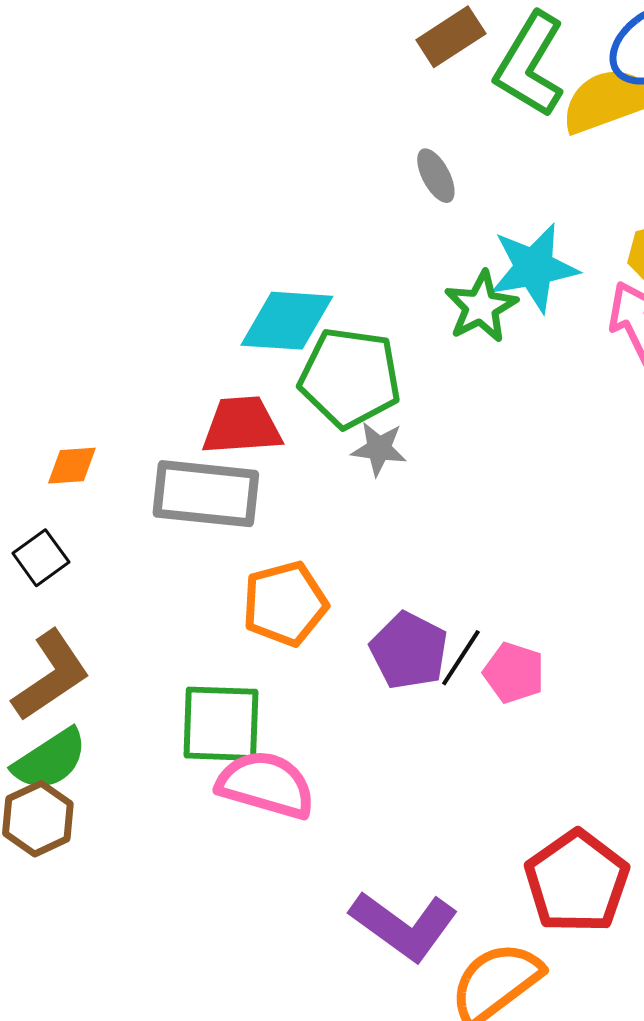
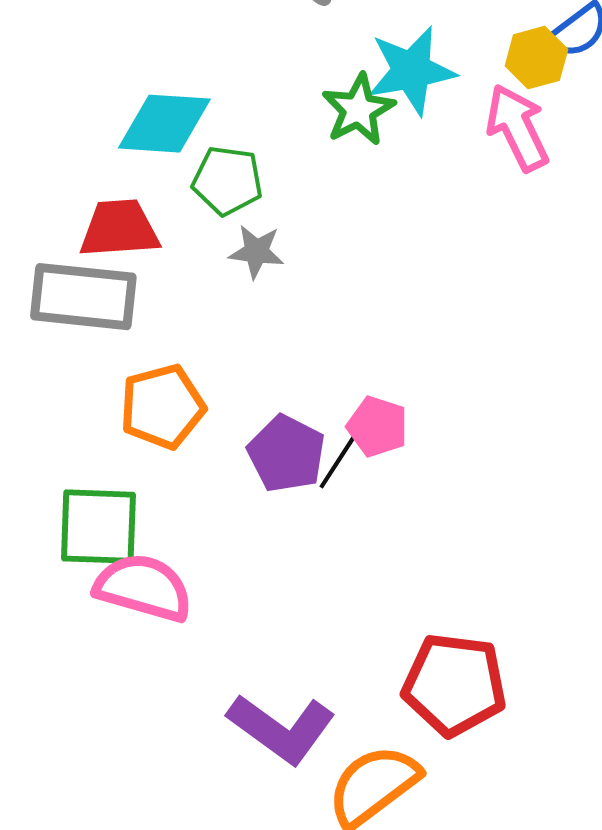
green pentagon: (350, 378) -> (227, 181), size x0.7
pink pentagon: (514, 673) -> (377, 427), moved
red pentagon: (577, 882) -> (454, 685), turned -30

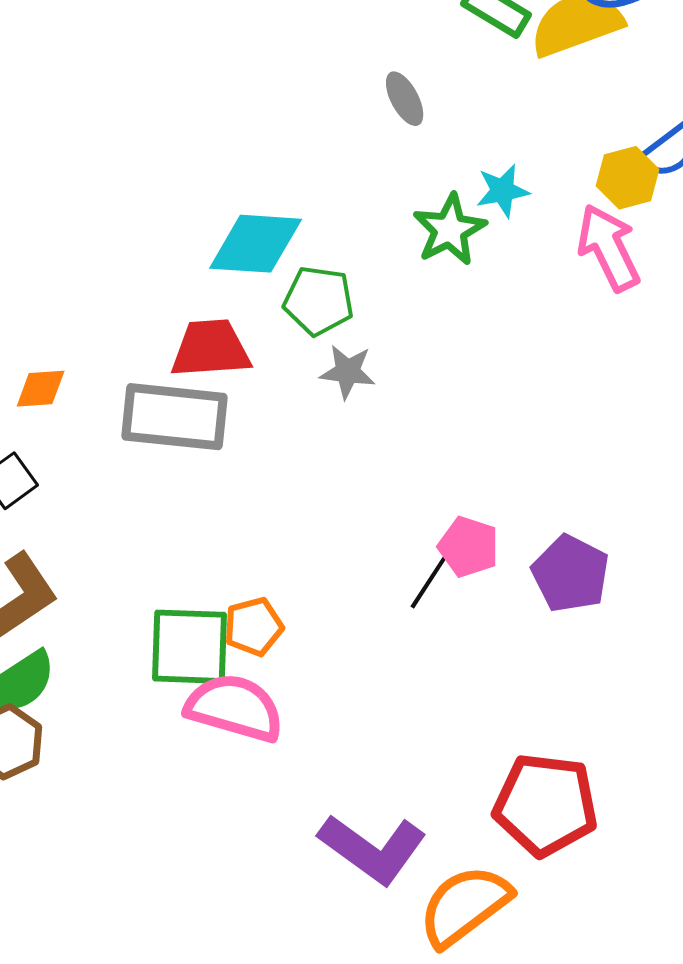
cyan star: (411, 71) -> (503, 191), size x0.6
orange pentagon: (162, 407) -> (254, 627), moved, size x0.7
purple pentagon: (286, 454) -> (571, 574), moved

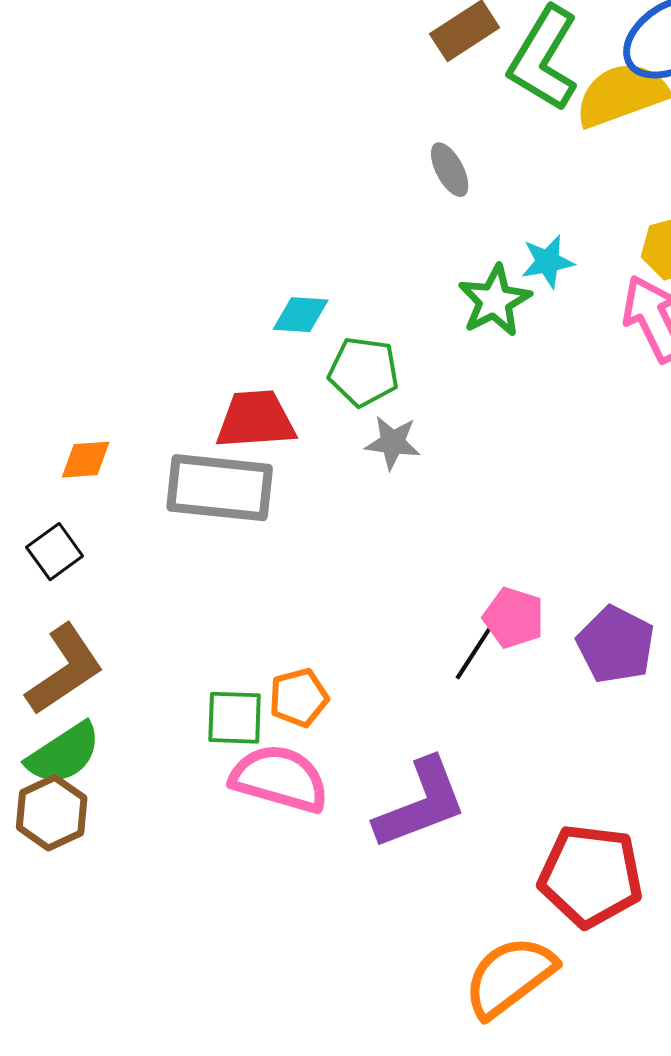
cyan diamond: (256, 244) -> (301, 315), size x0.6
green square: (190, 647) -> (235, 718), size x0.7
purple L-shape: (373, 849) -> (421, 804), moved, turned -57

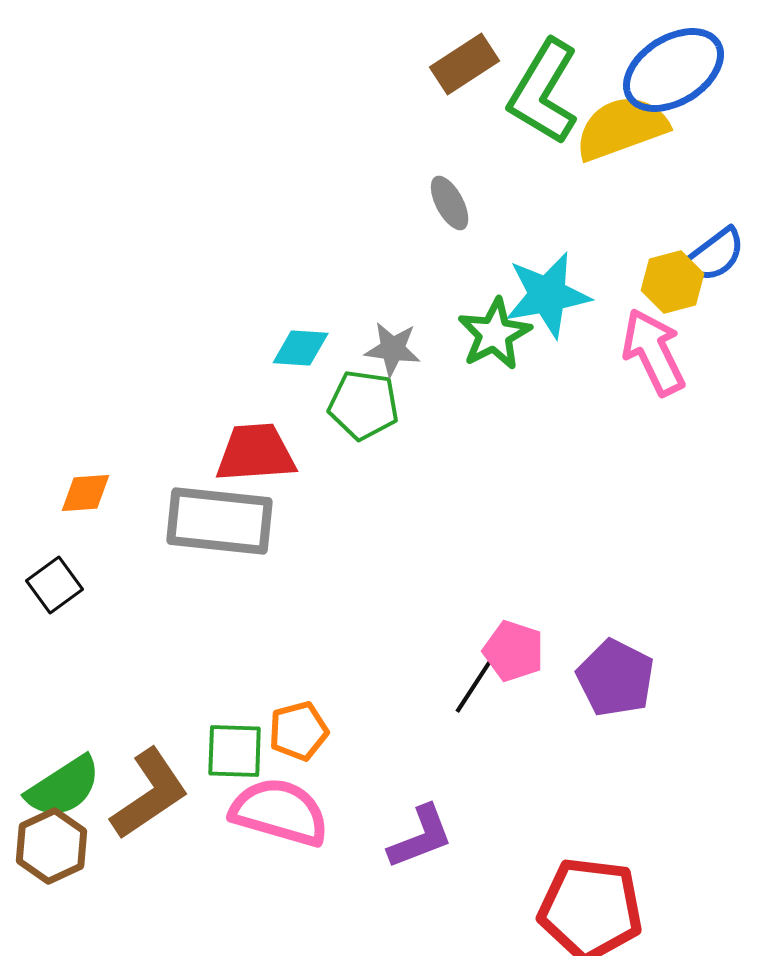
cyan star: (548, 262) -> (548, 295), size x1.6
gray star: (393, 443) -> (393, 349), moved
brown L-shape: (65, 670) -> (150, 794), moved
purple L-shape: (421, 804) -> (421, 837), size x0.7

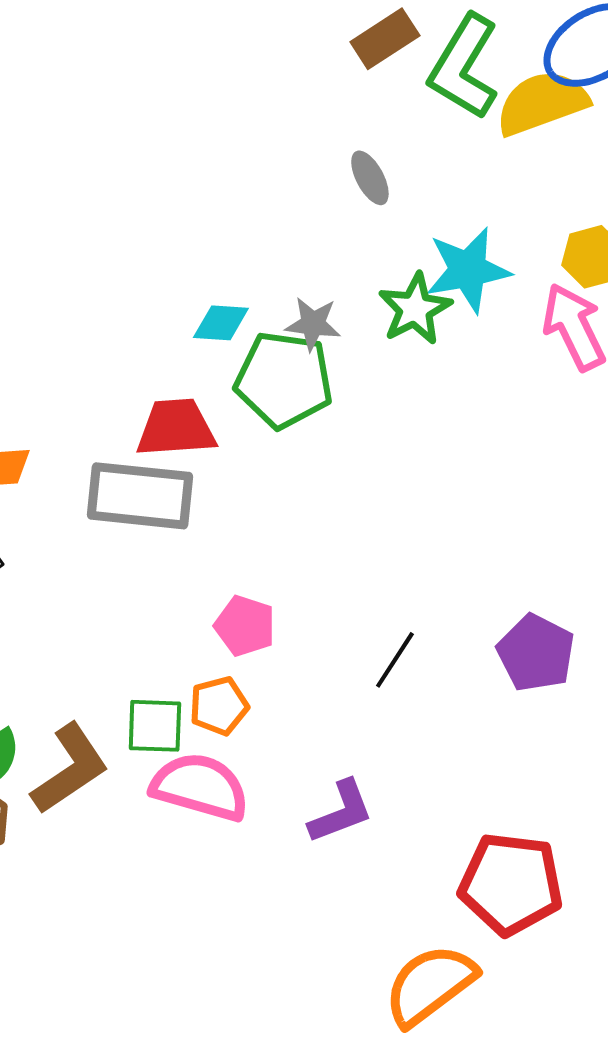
green pentagon: (364, 405) -> (284, 380), size x1.4
pink pentagon: (514, 651) -> (245, 626), moved

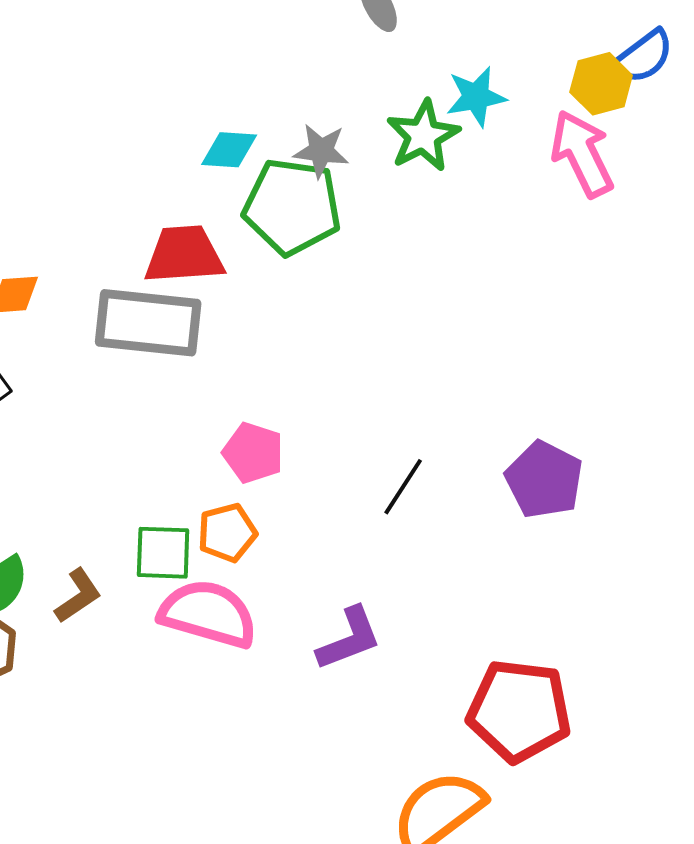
cyan star: (468, 270) -> (476, 97), size x0.7
brown L-shape: (70, 769) -> (78, 596), size x0.6

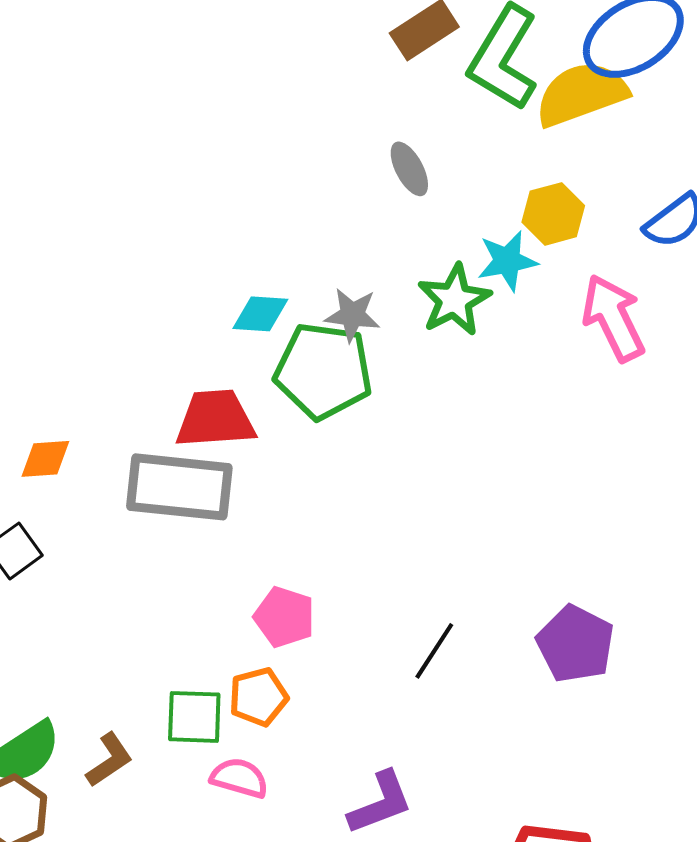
yellow hexagon: (601, 84) -> (553, 214), moved
pink semicircle: (208, 614) -> (239, 778), size x0.6

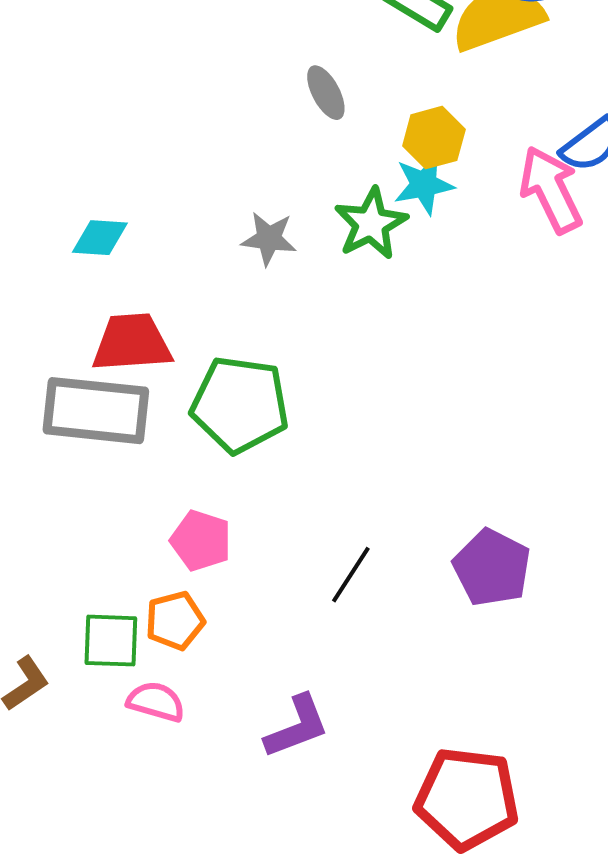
yellow hexagon: (553, 214) -> (434, 138), moved
cyan diamond: (260, 314) -> (100, 238), moved
pink arrow: (613, 318) -> (551, 190), moved
green pentagon: (323, 371) -> (240, 405), moved

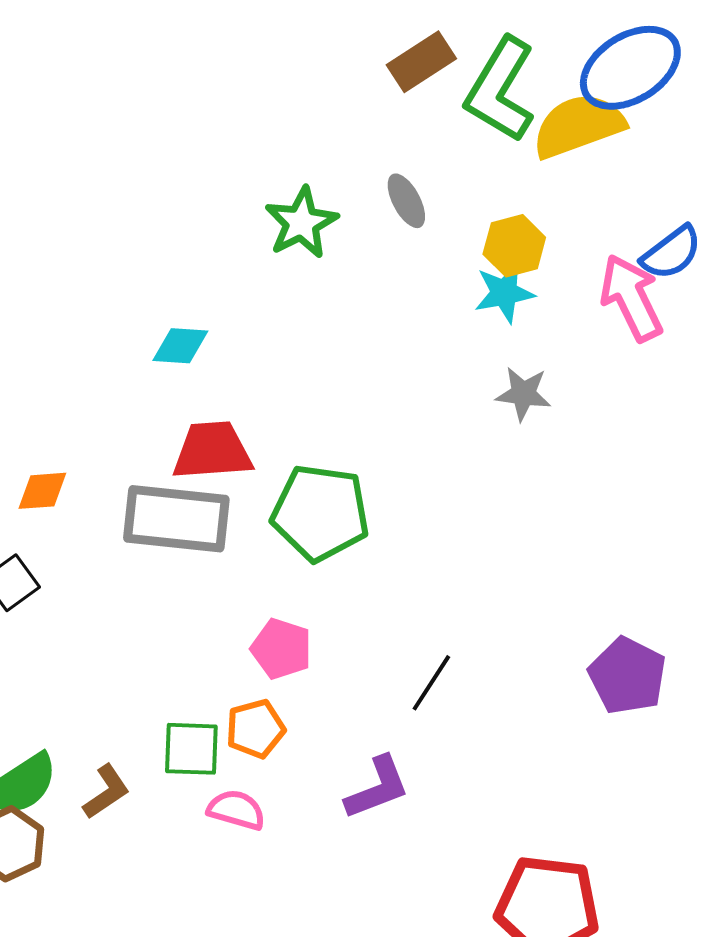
green star: (371, 224) -> (301, 223), moved
gray star: (269, 239) -> (523, 394), moved
purple pentagon: (492, 568) -> (627, 676), moved
purple L-shape: (297, 727) -> (377, 788), moved

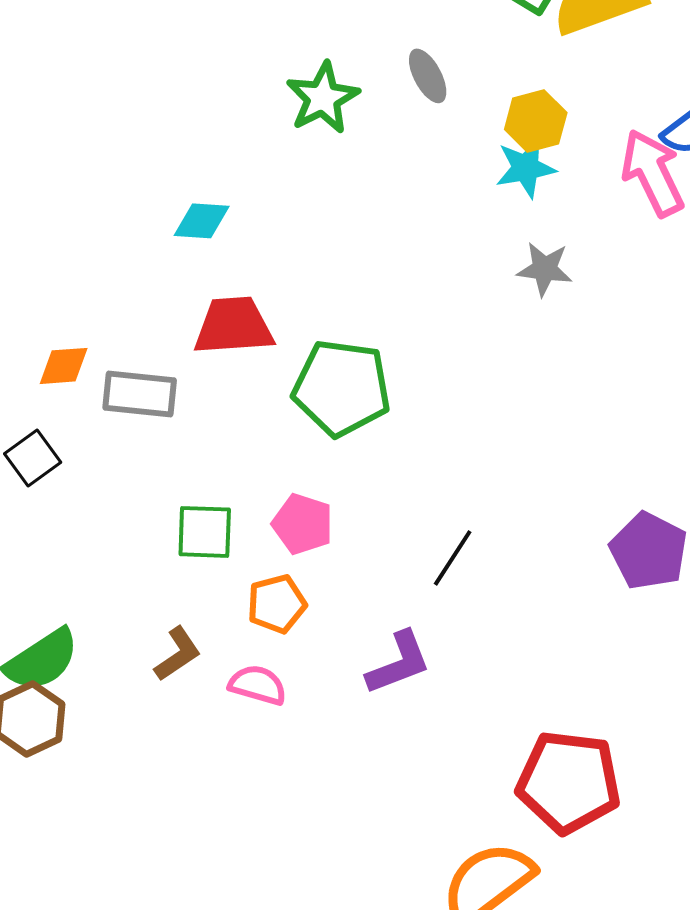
gray rectangle: (176, 519) -> (140, 394), moved, size x0.7
green square: (191, 749) -> (205, 532), moved
brown L-shape: (106, 792) -> (178, 654), moved

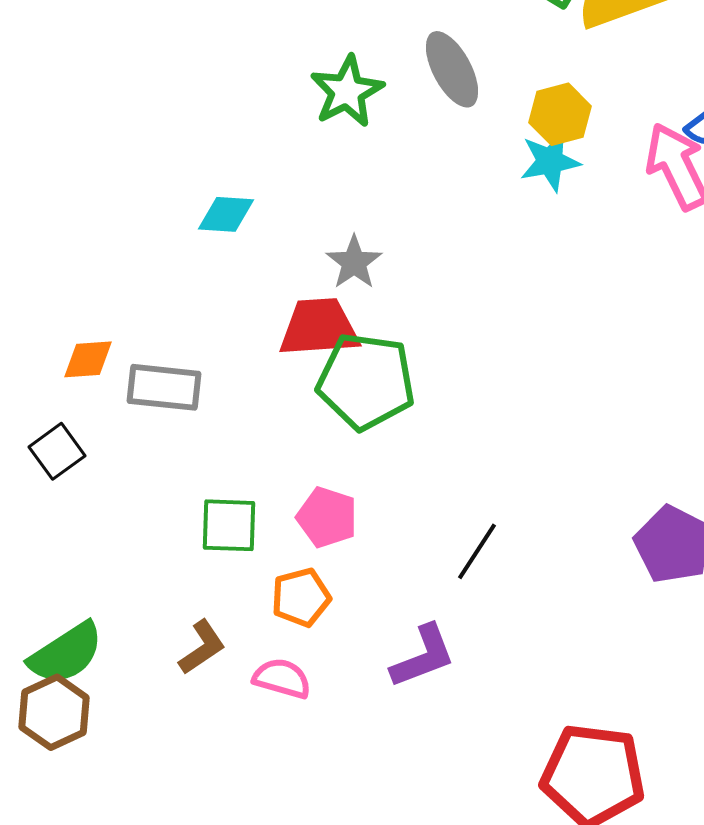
gray ellipse: (428, 76) -> (452, 69), size x1.4
gray star: (545, 269) -> (354, 262), moved, turned 30
red trapezoid: (234, 326) -> (319, 327), moved

